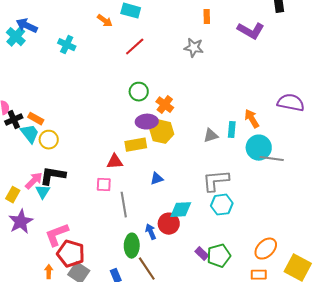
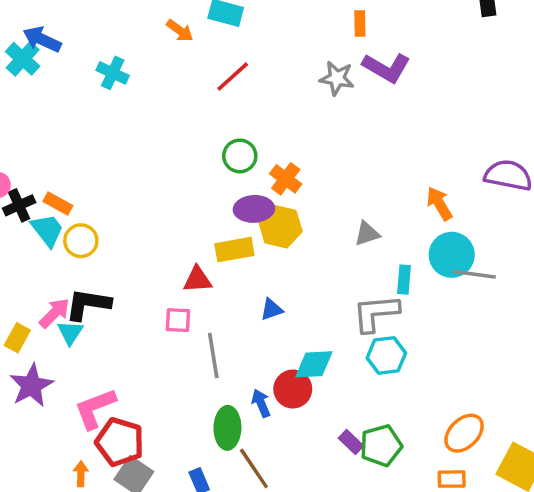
purple L-shape: (251, 31) -> (386, 68), moved
cyan rectangle: (232, 130) -> (404, 280), moved

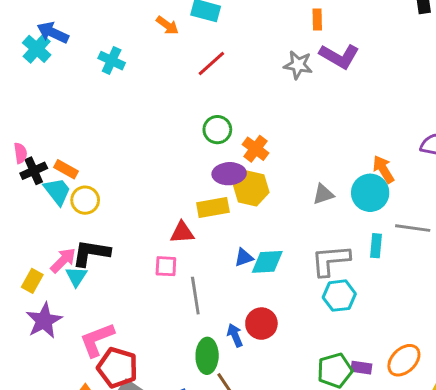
cyan circle: (452, 255) -> (370, 193), moved
cyan rectangle: (404, 280) -> (376, 246), moved
cyan diamond: (314, 364) -> (267, 262), moved
purple rectangle: (351, 442) -> (361, 368), moved, turned -36

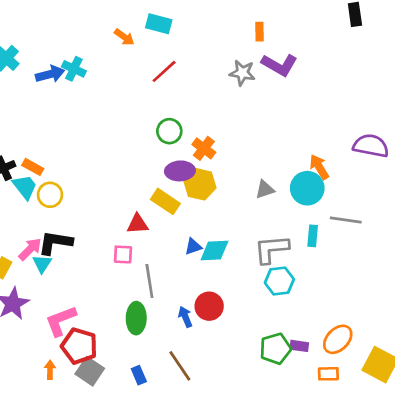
blue arrow: (53, 33) -> (50, 74), moved, turned 140
yellow rectangle: (213, 207) -> (165, 201), turned 44
green ellipse: (207, 356) -> (136, 318), moved

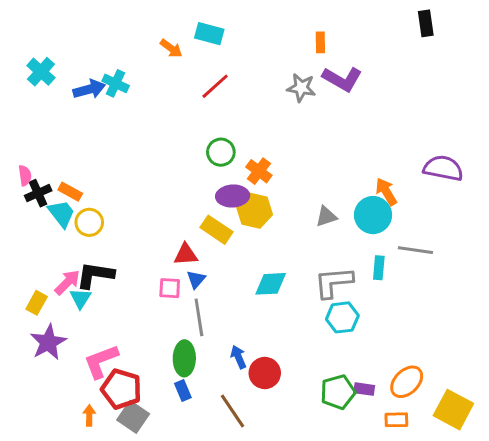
blue triangle: (193, 247) -> (196, 279), moved, turned -30
red circle: (209, 306) -> (265, 373), moved
blue rectangle: (139, 375) -> (183, 391), moved

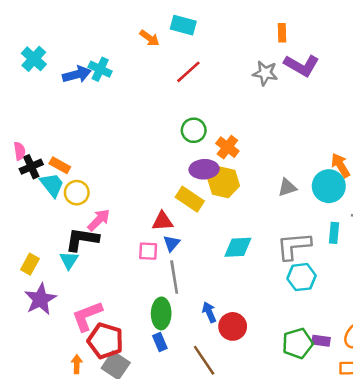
pink arrow: (67, 282) -> (99, 220), moved

